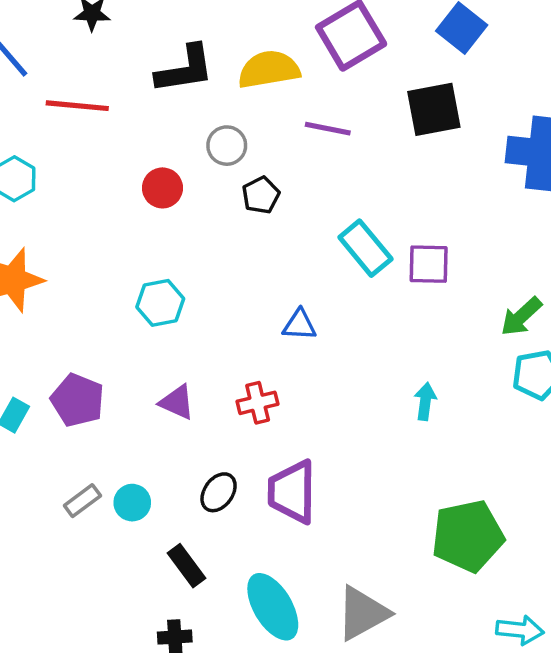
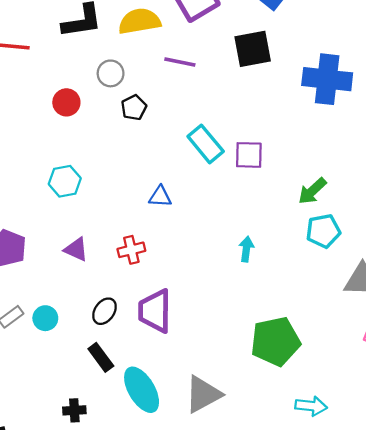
black rectangle: (186, 566) -> (101, 357), moved

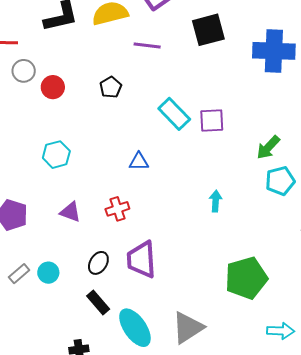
gray circle: (111, 73) -> (24, 71), moved

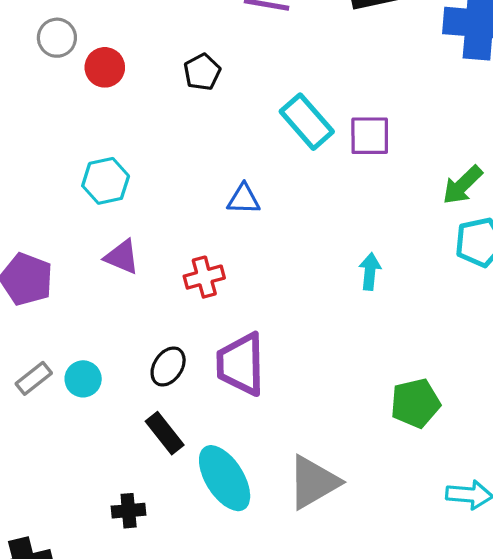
purple triangle: (70, 212) -> (122, 257), moved
green pentagon: (246, 278) -> (415, 403), size x0.7

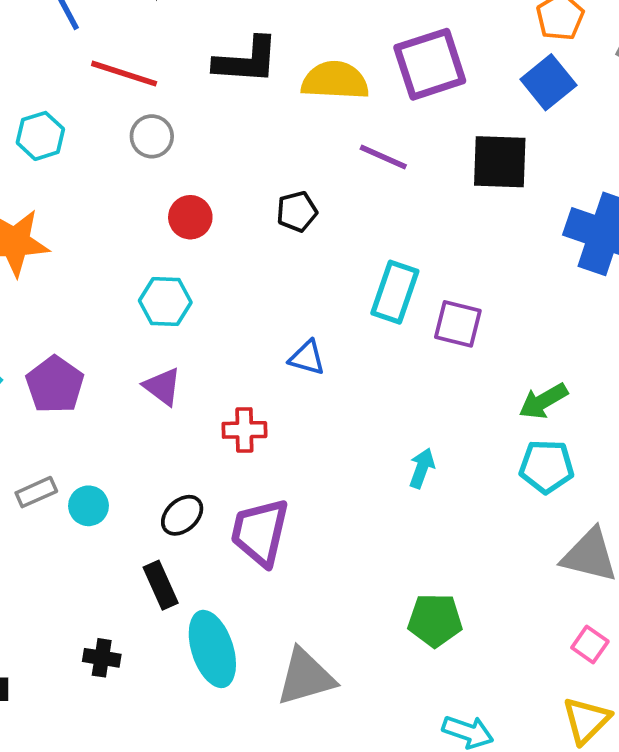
red circle: (105, 67) -> (190, 217), moved
cyan rectangle: (307, 122) -> (395, 292), turned 46

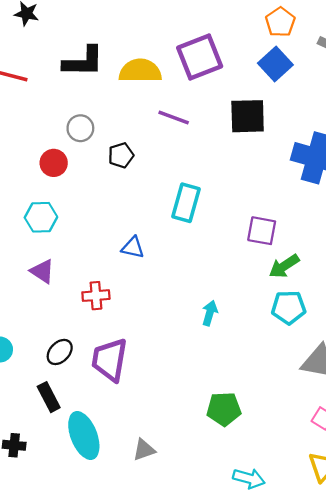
gray circle: (152, 136) -> (80, 128), moved
purple square: (458, 324) -> (262, 231), moved
gray triangle: (306, 677) -> (144, 450), size x0.6

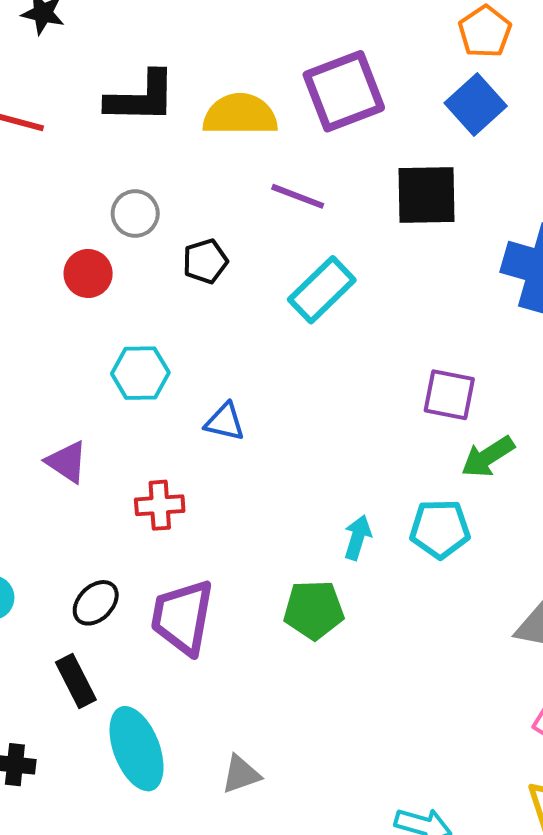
cyan rectangle: (186, 203) -> (322, 290), moved, turned 30
cyan hexagon: (41, 217) -> (140, 373), moved
cyan pentagon: (289, 307) -> (440, 529), moved
green pentagon: (224, 409) -> (314, 610), moved

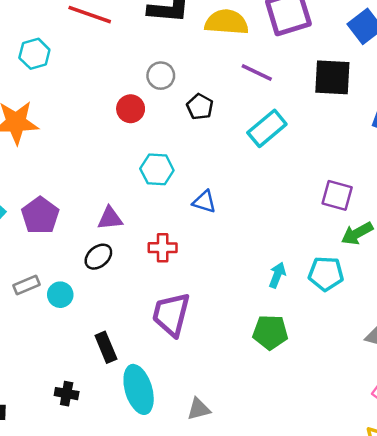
black pentagon: (205, 261) -> (200, 107), turned -30
purple triangle: (67, 462) -> (110, 218), turned -44
black ellipse: (96, 603) -> (98, 257), moved
green pentagon: (314, 610) -> (270, 332), moved

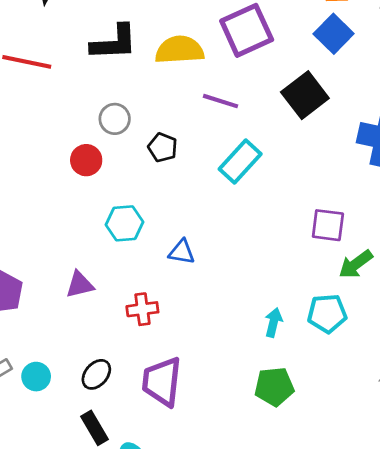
black square: (332, 77) -> (305, 95), turned -33
black ellipse: (98, 257) -> (96, 374), moved

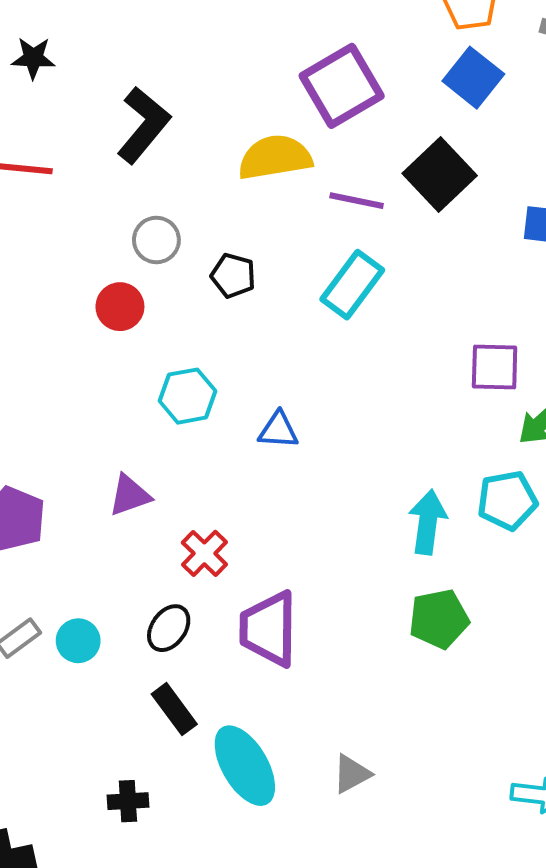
black L-shape: (114, 43) -> (144, 125), turned -42
yellow semicircle: (180, 50) -> (275, 157), moved
purple line: (221, 101) -> (357, 201), moved
red cross: (142, 309) -> (204, 553), moved, turned -32
cyan arrow: (274, 322) -> (428, 522), size x1.4

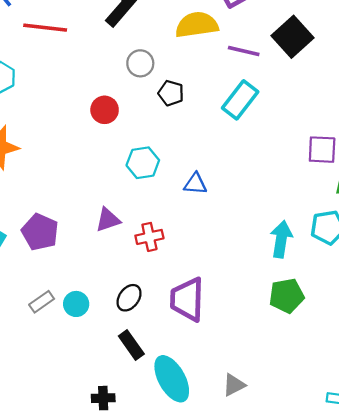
gray circle: (156, 240) -> (140, 63), moved
red cross: (204, 553) -> (149, 237), moved, turned 32

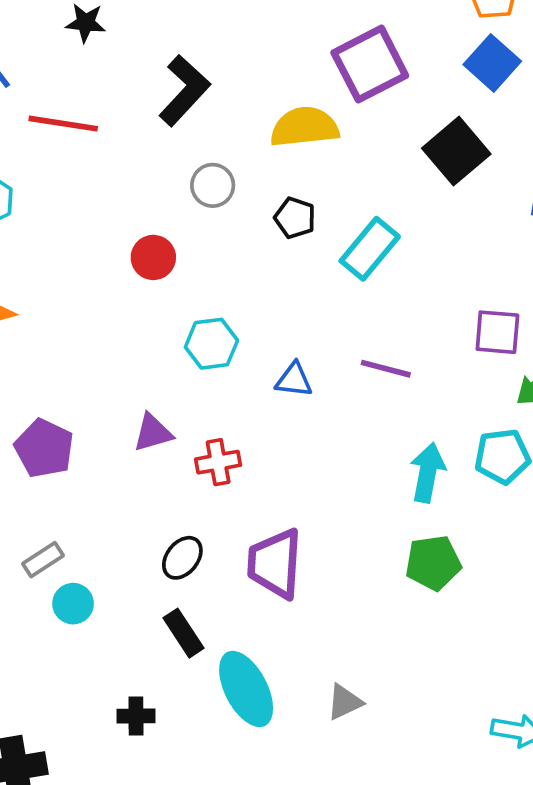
purple line: (244, 51) -> (386, 369), moved
black pentagon: (171, 93) -> (295, 218), moved
cyan circle: (76, 304) -> (73, 604), moved

